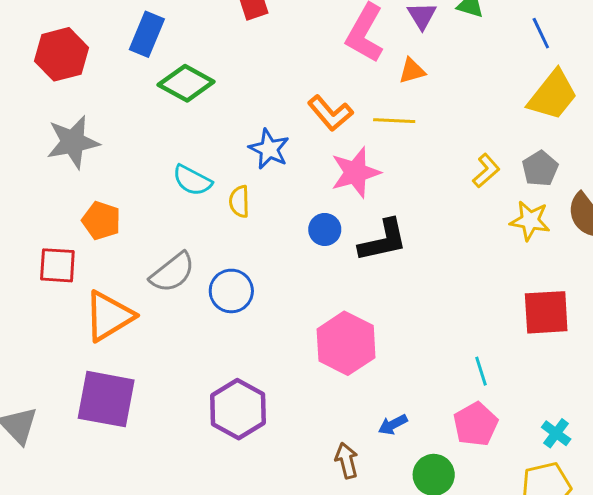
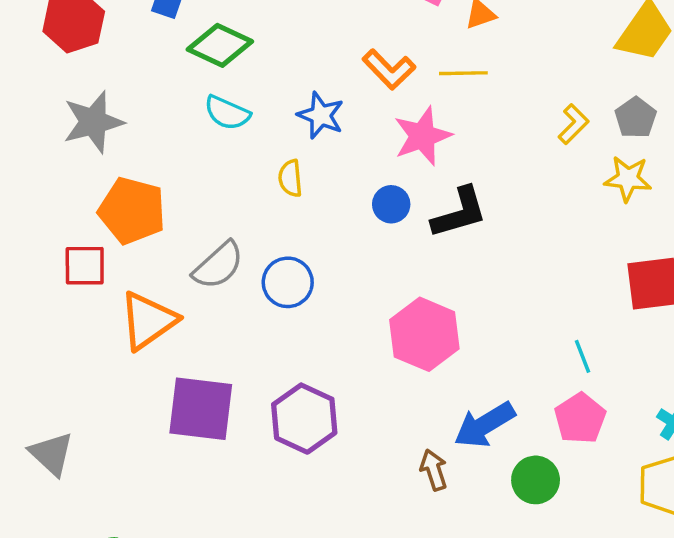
cyan semicircle: (192, 180) -> (227, 113), moved
orange pentagon: (101, 221) -> (132, 211), size x1.5
purple square: (106, 399) -> (201, 409), moved
blue arrow: (393, 425) -> (485, 425), size x1.8

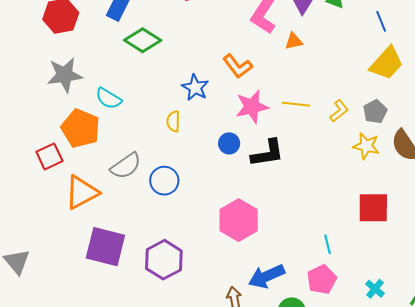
yellow line: (463, 73) -> (296, 104), moved
cyan semicircle: (227, 113) -> (109, 98), moved
red square: (85, 266) -> (49, 156), turned -32

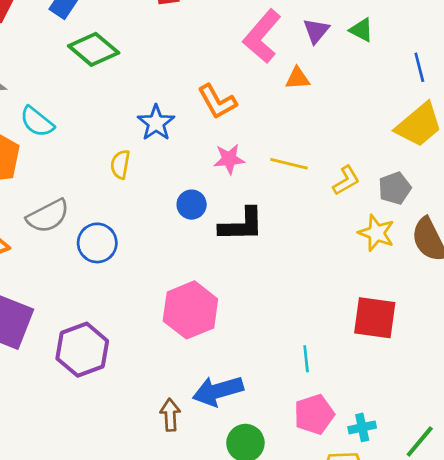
pink star: (252, 107) -> (229, 159), size x0.7
pink pentagon: (322, 279) -> (314, 414), moved
cyan cross: (375, 289) -> (362, 427), turned 30

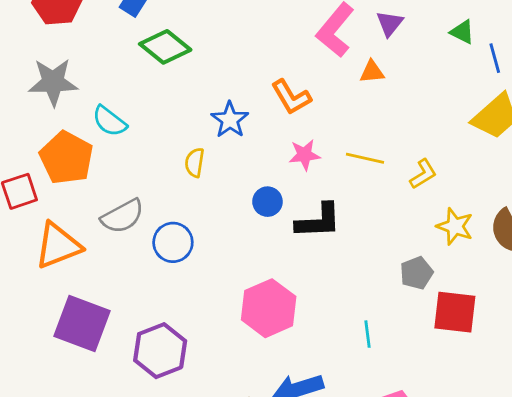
green triangle: (361, 30) -> (462, 32), moved
gray pentagon: (395, 188) -> (417, 273), moved
cyan line: (306, 359) -> (367, 334), moved

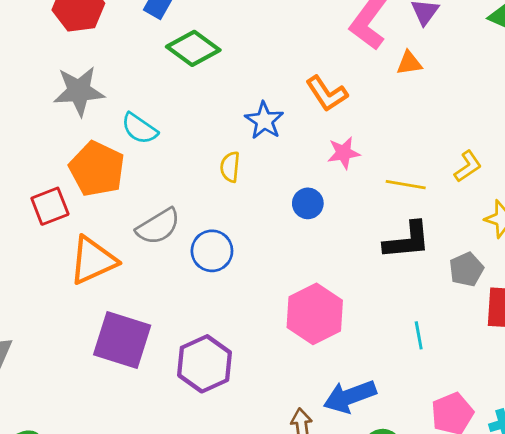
yellow line: (365, 158) -> (406, 185), moved
black L-shape: (318, 221) -> (407, 241), moved

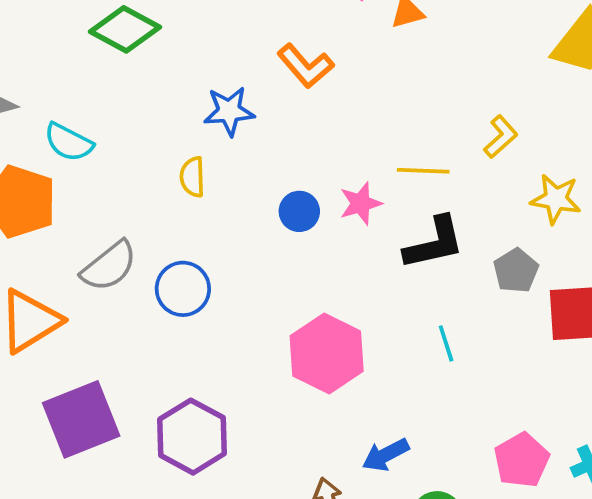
blue star: (264, 121) -> (229, 111), turned -30
pink star: (344, 153) -> (361, 203), moved
cyan line: (419, 335) -> (446, 343), moved
purple square: (122, 340) -> (81, 419), turned -32
blue arrow: (350, 396) -> (386, 455), size x0.7

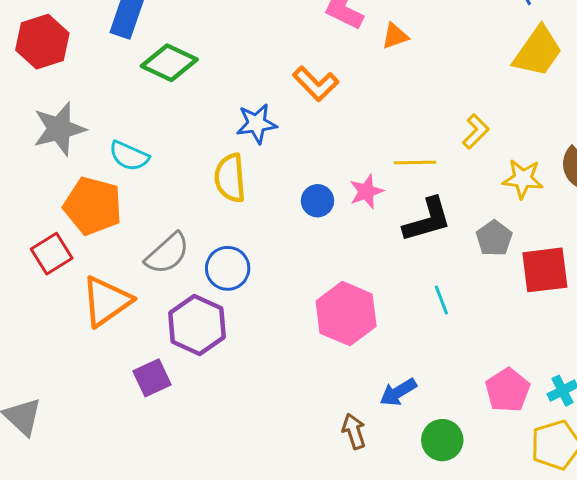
yellow semicircle: (192, 177) -> (230, 178), size x1.5
purple square: (81, 419) -> (152, 378), size x0.6
purple hexagon: (192, 437) -> (197, 325), moved

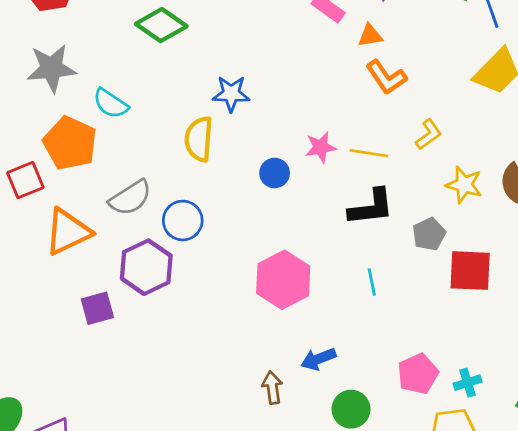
orange L-shape: (316, 84) -> (386, 77), moved
pink star: (366, 191) -> (321, 147), moved

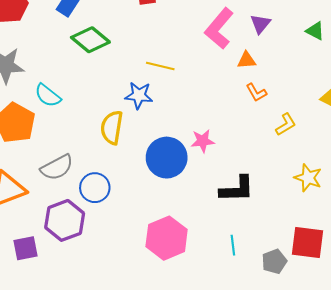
orange L-shape: (386, 77) -> (256, 92), size x0.7
yellow L-shape: (429, 134) -> (286, 124), moved
yellow line: (369, 153) -> (160, 66), moved
blue circle: (275, 173) -> (167, 158), size x1.8
gray pentagon: (429, 234) -> (274, 261), moved

